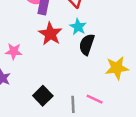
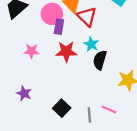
red star: (50, 34) -> (66, 52), turned -30
pink star: (14, 51) -> (31, 51), moved

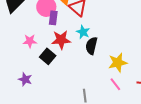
black square: (62, 108) -> (48, 56), moved
pink line: (109, 109) -> (115, 84), moved, turned 32

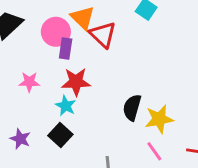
cyan star: (83, 32) -> (66, 106), moved
black semicircle: (91, 46) -> (132, 108), moved
black square: (48, 56) -> (60, 135), moved

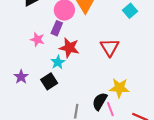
red triangle: (103, 35) -> (110, 47), moved
purple rectangle: (66, 49) -> (57, 28), moved
black semicircle: (132, 108) -> (100, 101), moved

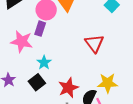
pink star: (37, 40) -> (22, 42), size x1.5
red star: (69, 48) -> (68, 88), moved, turned -30

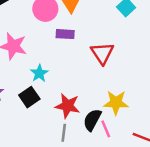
purple rectangle: (40, 29) -> (65, 34), moved, turned 72
red star: (68, 88) -> (68, 106), turned 30

